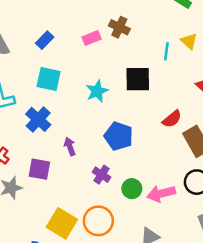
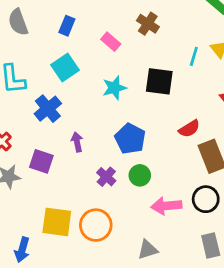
pink rectangle: (92, 38) -> (111, 42), moved, turned 54
blue rectangle: (45, 40) -> (67, 26), turned -30
cyan square: (49, 79) -> (65, 67), turned 35
green circle: (132, 189) -> (140, 175), moved
yellow square: (62, 223) -> (57, 222), turned -32

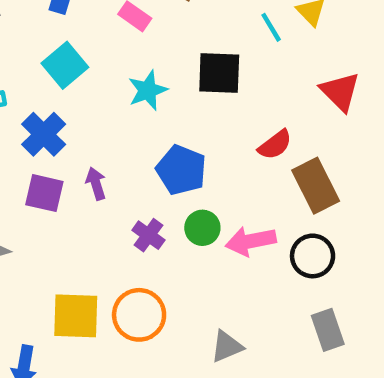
cyan line: (194, 56) -> (271, 27), turned -42
purple square: (41, 161) -> (44, 193), moved
pink arrow: (166, 206) -> (251, 241), moved

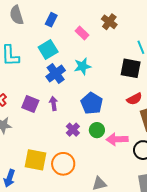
black square: (219, 73) -> (131, 68), moved
blue cross: (44, 134) -> (56, 73), moved

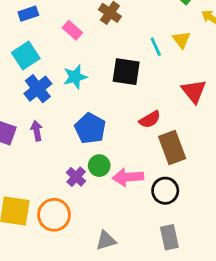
blue rectangle: (51, 20) -> (28, 14), turned 48
black square: (131, 68) -> (126, 72), moved
purple cross: (73, 130) -> (76, 177), moved

